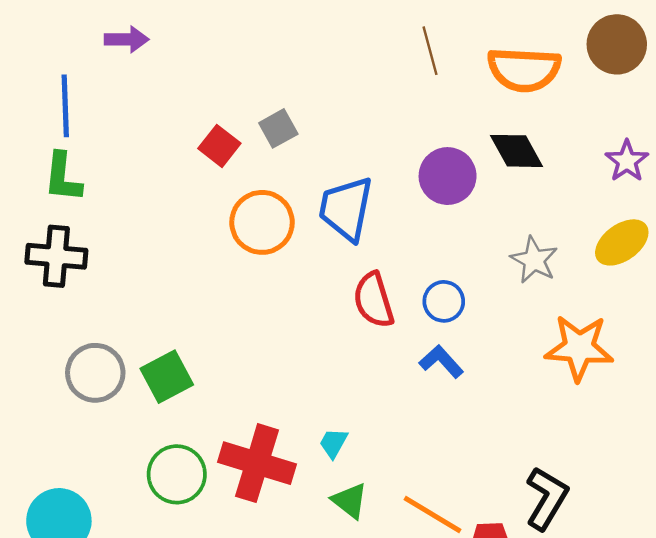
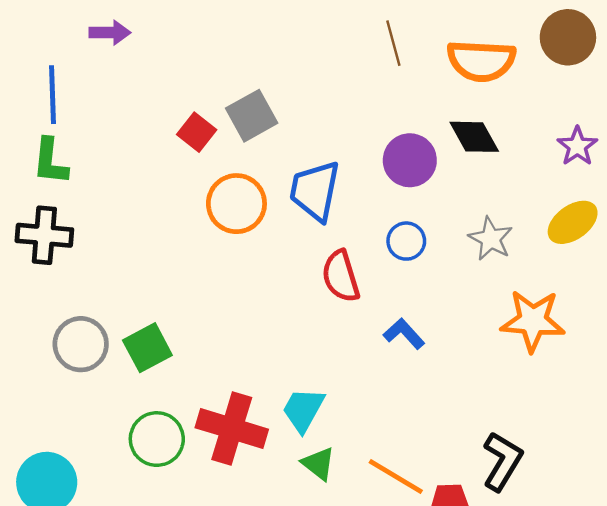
gray square: (278, 128) -> (252, 116), size x1.4
blue circle: (444, 301) -> (406, 241), moved
cyan trapezoid: (333, 443) -> (303, 410), size x1.6

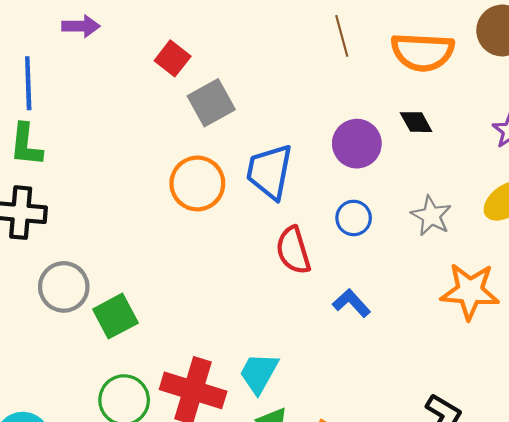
red square: (197, 132) -> (173, 58), moved
black diamond: (474, 137) -> (416, 122), size x0.7
gray circle: (81, 344) -> (64, 287), moved

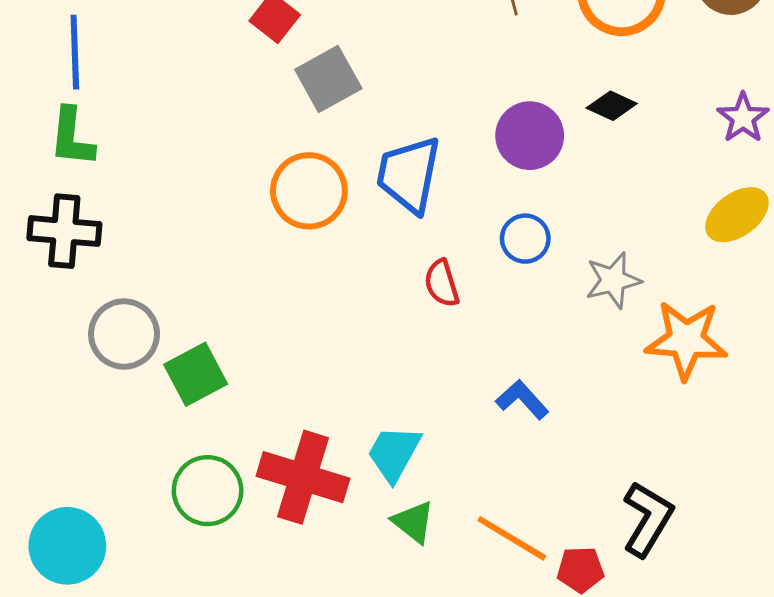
black diamond: (416, 122) -> (612, 106), turned -36
gray star: (431, 216) -> (613, 280), moved, turned 30
red semicircle: (293, 250) -> (442, 283), size x0.7
blue L-shape: (351, 303) -> (522, 400), moved

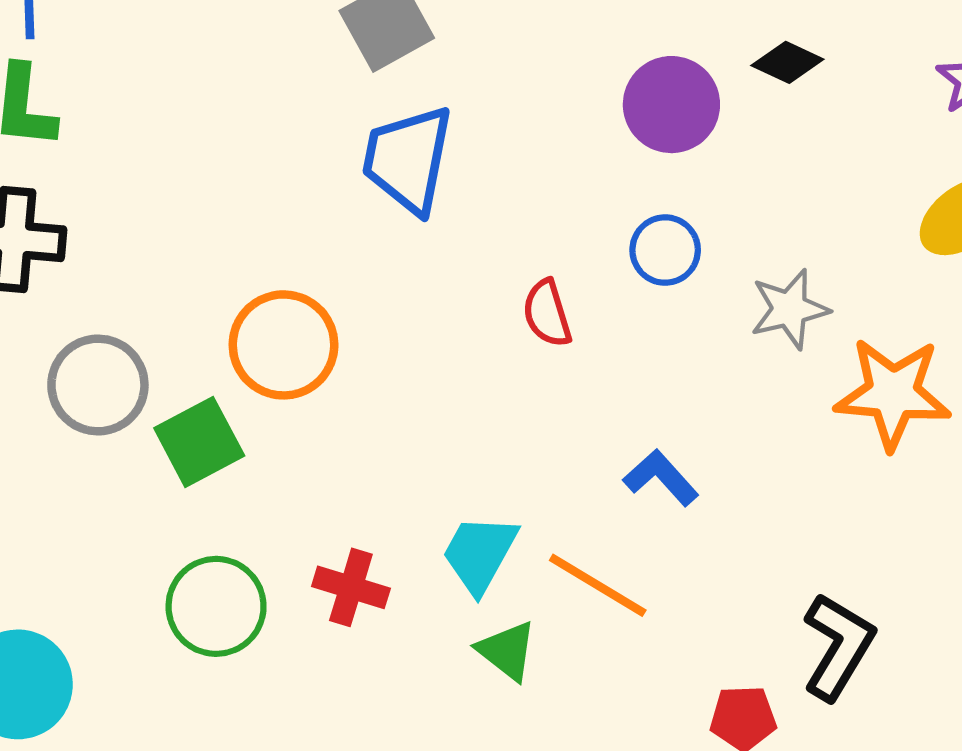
blue trapezoid: (409, 174) -> (408, 159), moved
orange circle: (309, 191) -> (283, 345), moved
red cross: (303, 477) -> (351, 587), size x0.6
orange line: (512, 538) -> (598, 585), moved

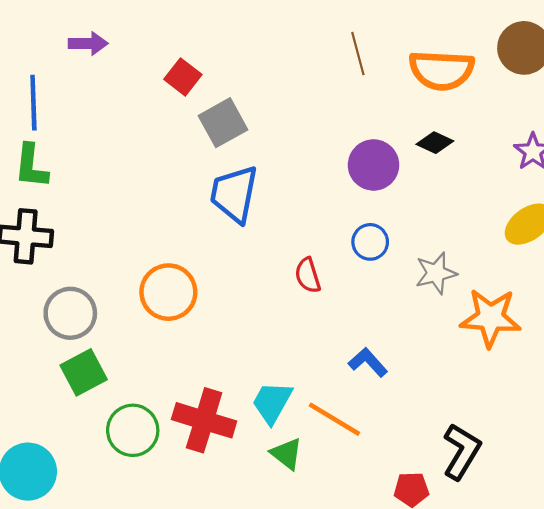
green square: (199, 442) -> (84, 372), moved
red cross: (351, 587) -> (204, 420), size x1.6

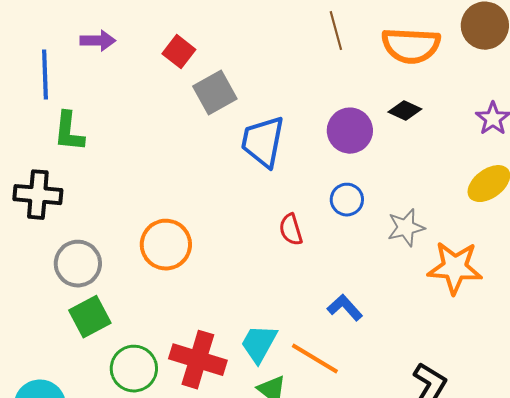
purple arrow: (88, 43) -> (98, 41), moved
green L-shape: (31, 166) -> (69, 132), moved
blue trapezoid: (234, 194) -> (263, 142), moved

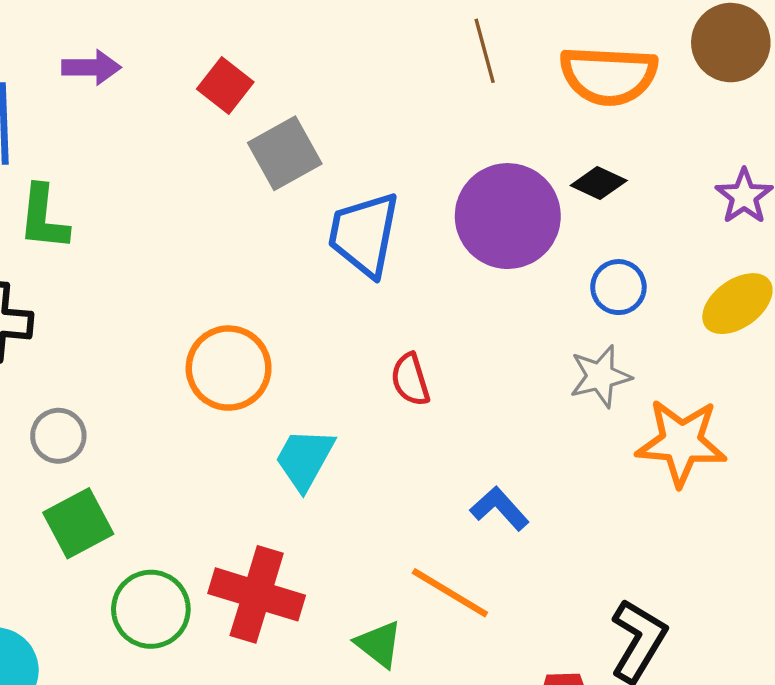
purple circle: (350, 131) -> (508, 216), size x1.4
blue circle: (347, 200) -> (618, 287), moved
orange circle: (166, 245) -> (229, 368), moved
gray circle: (78, 264) -> (58, 436), size x0.7
cyan trapezoid: (259, 344) -> (305, 459), moved

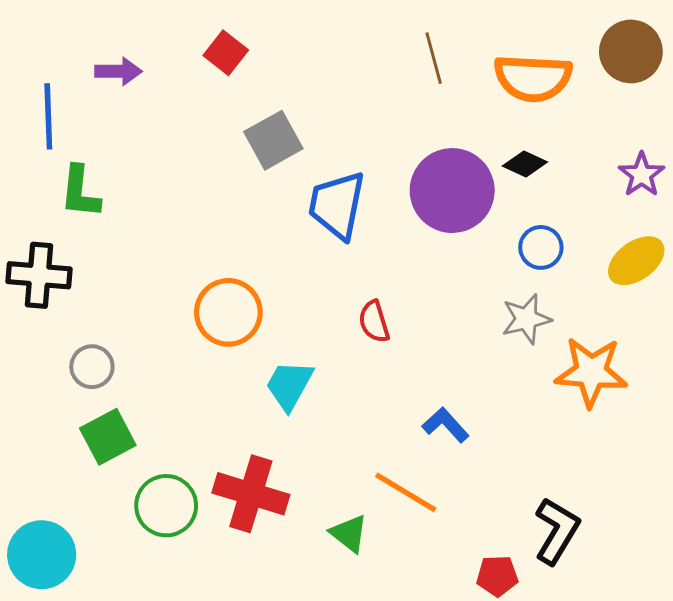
red square: (225, 86) -> (226, 53), moved

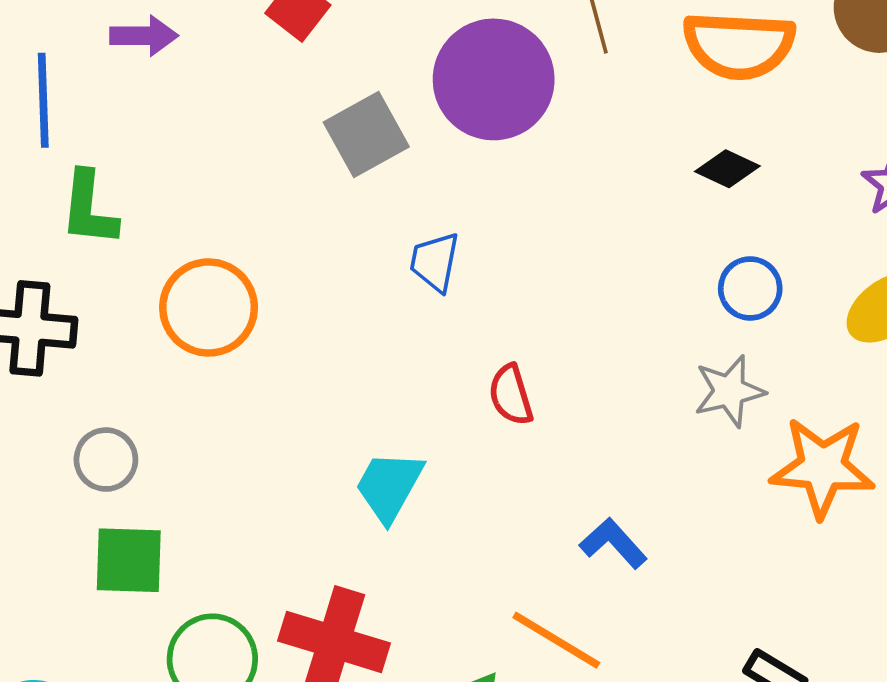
purple circle: (452, 191) -> (494, 79), moved
blue trapezoid: (337, 205) -> (435, 262), moved, size x0.6
orange circle: (228, 312) -> (209, 307), moved
green square: (108, 437) -> (129, 560), turned 30

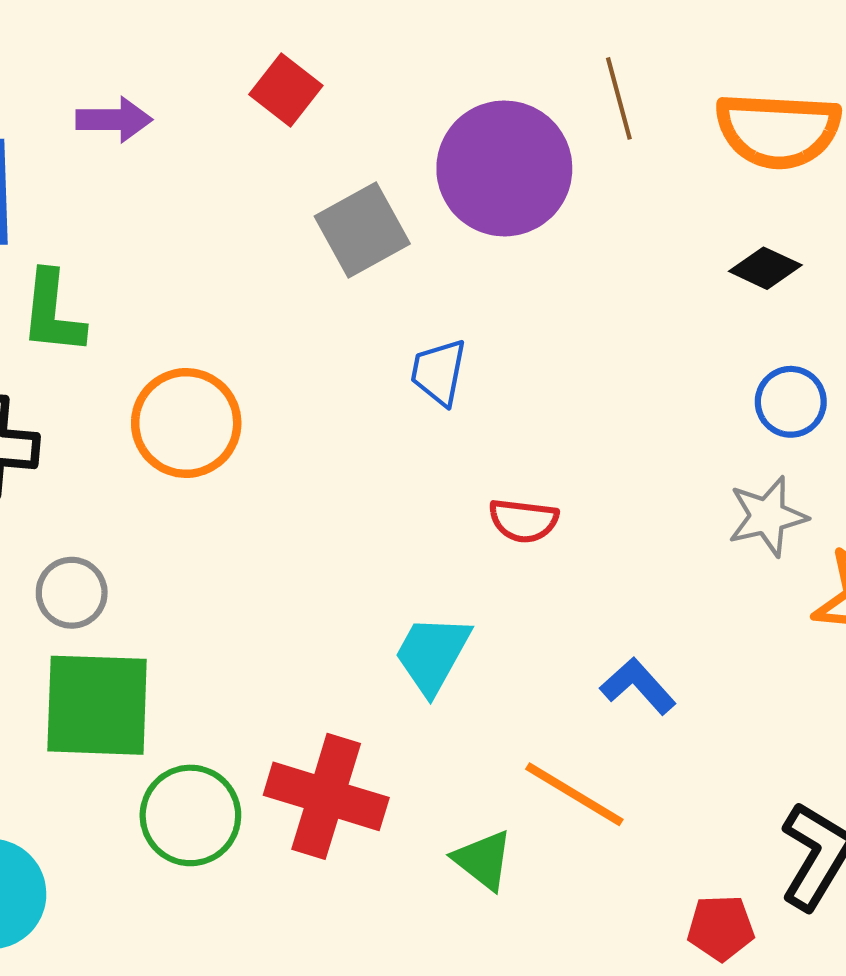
red semicircle: (511, 395) -> (523, 521), turned -66
cyan trapezoid: (389, 486) -> (432, 654), moved
green square: (129, 560) -> (97, 705), size x1.4

